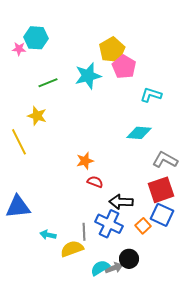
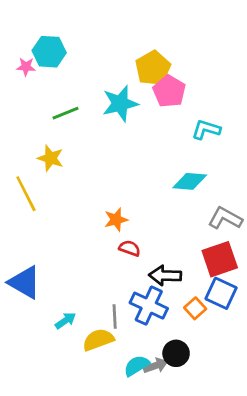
blue triangle: (18, 207) -> (25, 282), turned 36
cyan arrow: (48, 235) -> (65, 321), turned 133

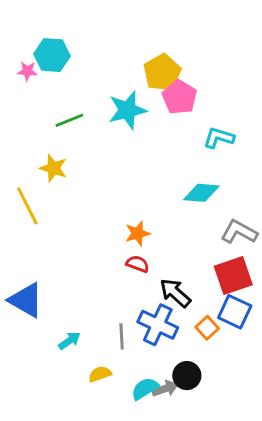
orange star: (116, 220) -> (138, 233), moved
black arrow: (165, 276) -> (175, 293), turned 40
yellow semicircle: (98, 340) -> (100, 374), moved, size x0.7

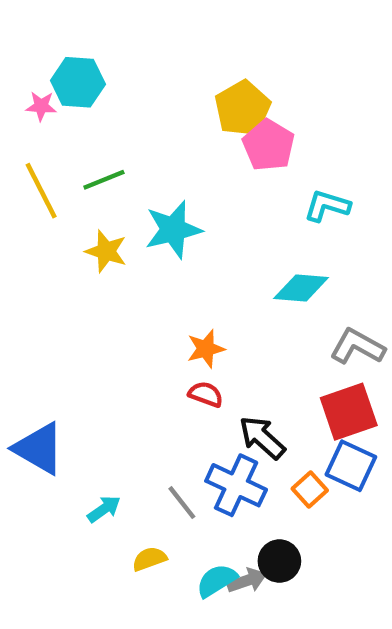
cyan star: (127, 110) -> (173, 230), moved
yellow star: (53, 168) -> (106, 251), moved
yellow line: (27, 206) -> (41, 191), moved
gray line: (122, 336) -> (182, 503), turned -35

